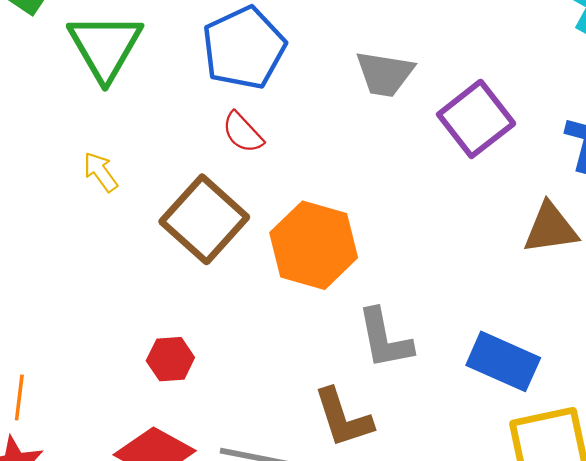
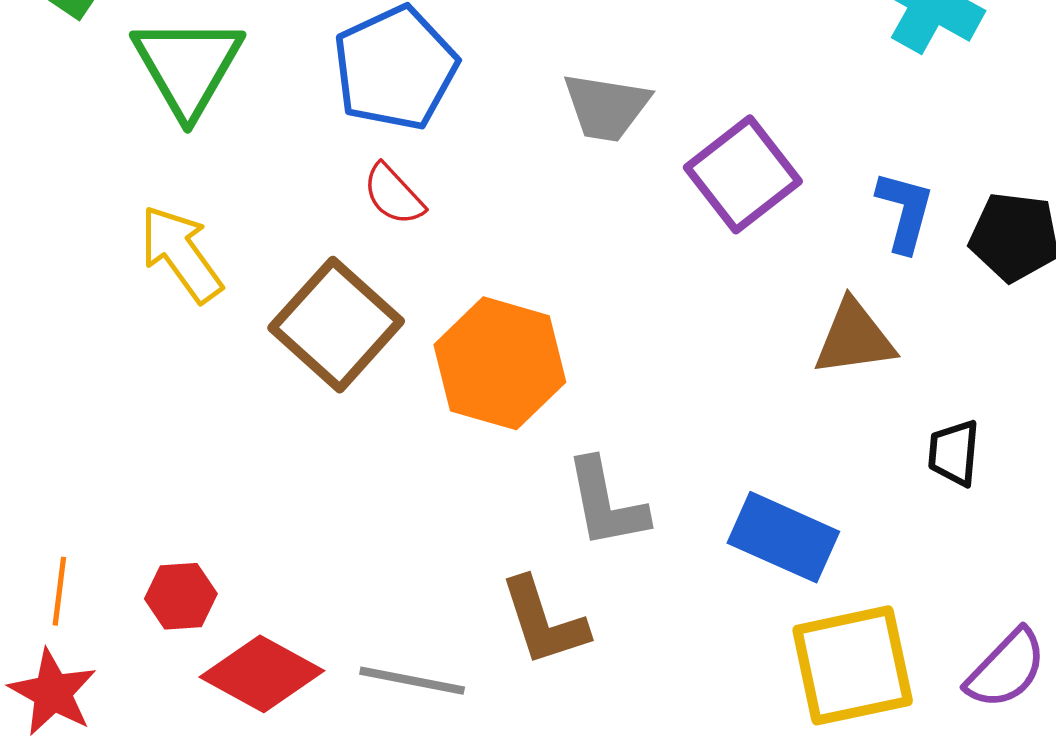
yellow arrow: (101, 172) -> (181, 254), size x1.6
red hexagon: (170, 359) -> (181, 596), moved

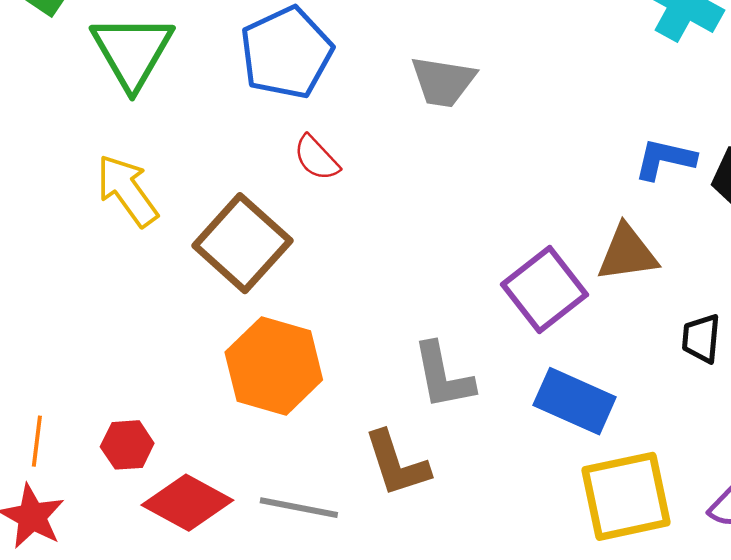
purple square: (743, 174) -> (545, 290), moved
red semicircle: (394, 195) -> (316, 158), moved
blue L-shape: (905, 211) -> (665, 159), turned -92
orange hexagon: (500, 363) -> (274, 366), moved

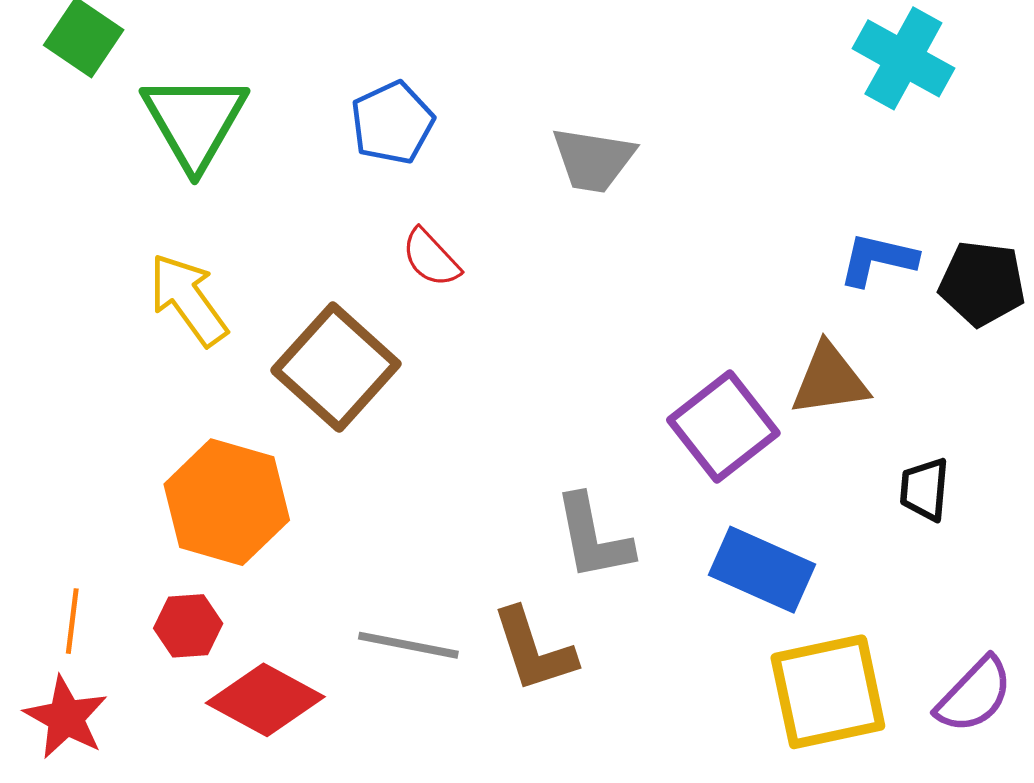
blue pentagon: (286, 53) -> (392, 123), size x0.7
orange hexagon: (274, 366) -> (227, 502), moved
gray line: (299, 508) -> (408, 645), moved

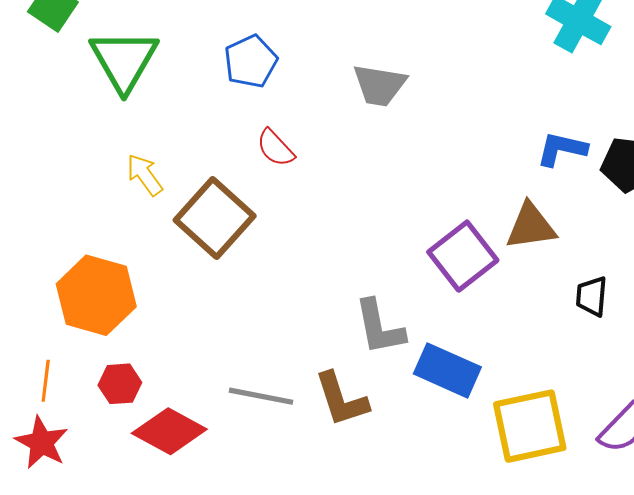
yellow arrow: (188, 300) -> (145, 175), moved, size x0.7
orange hexagon: (227, 502) -> (96, 295), moved
blue rectangle: (762, 570) -> (447, 370), moved

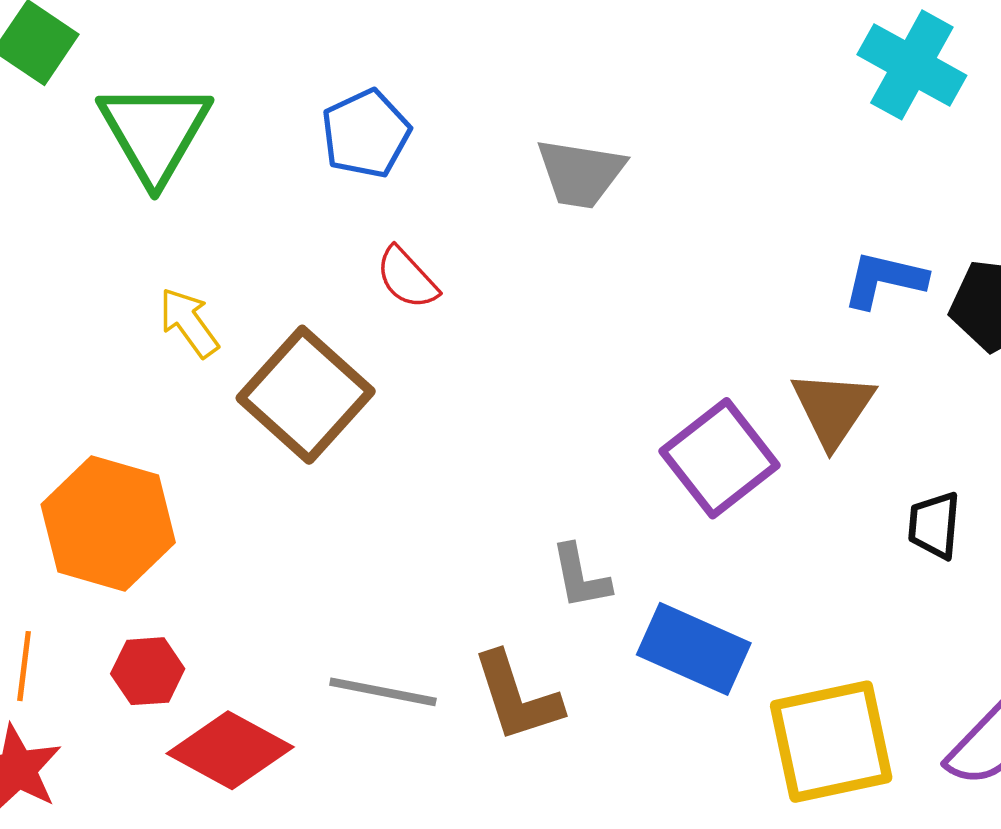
brown triangle: (531, 226) -> (833, 408), turned -48
gray L-shape: (379, 327) -> (580, 577), size x0.7

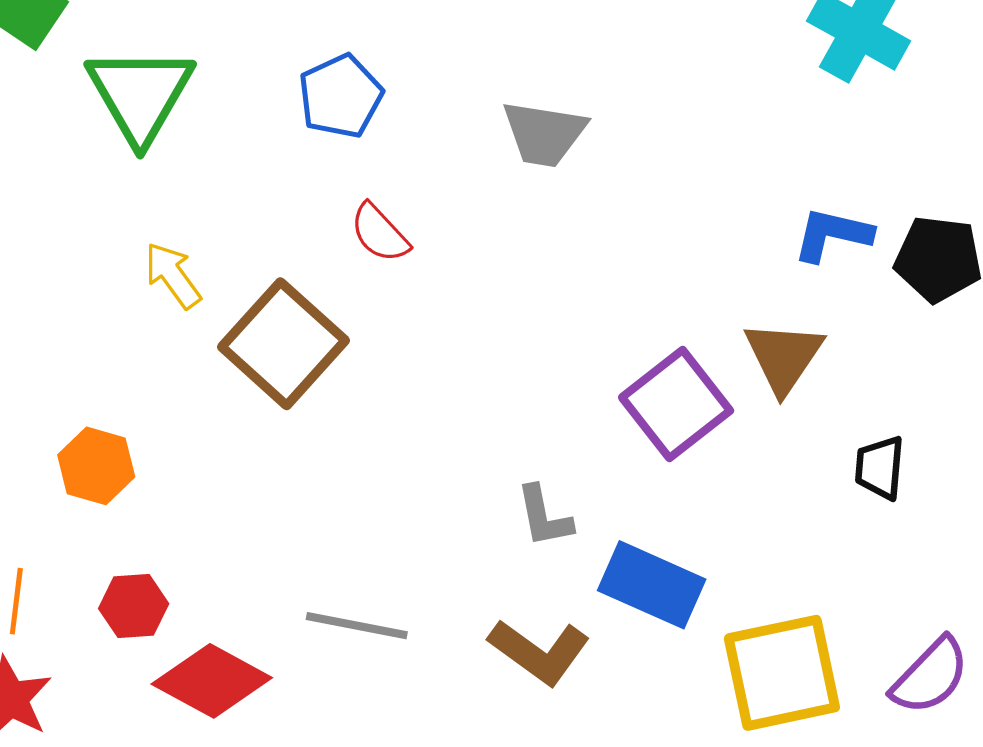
orange hexagon: (108, 523) -> (96, 466), size x0.6
brown L-shape: (517, 697) -> (539, 652), moved, turned -36

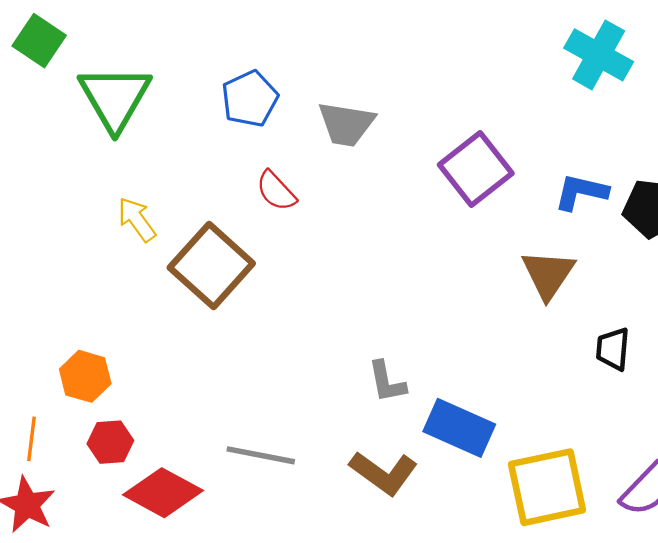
gray trapezoid: (544, 134) -> (346, 124), moved
purple square: (676, 404) -> (476, 169), moved
orange hexagon: (96, 466) -> (85, 376), moved

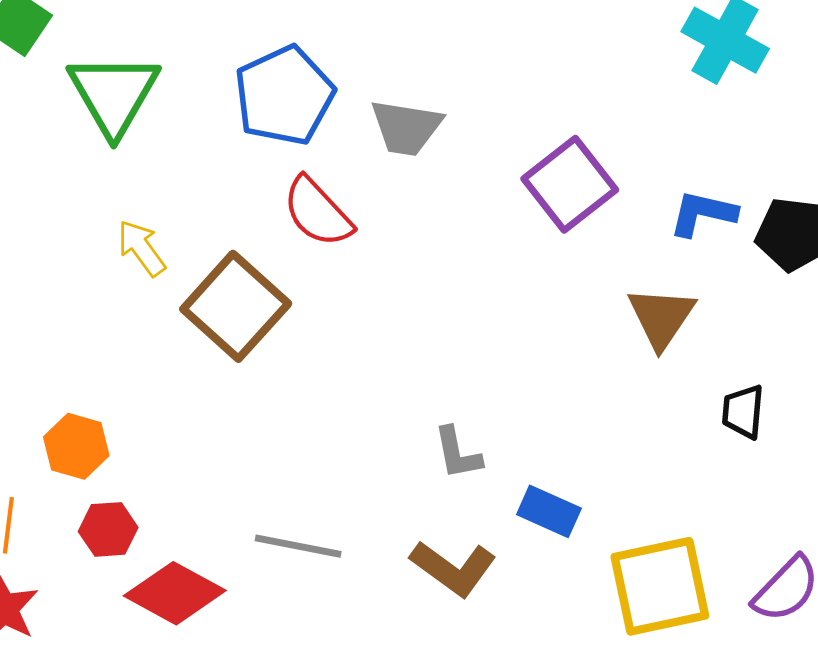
blue pentagon: (250, 99) -> (284, 96), size x1.4
red semicircle: (276, 191) -> (317, 212), size x1.4
blue rectangle: (459, 428) -> (549, 511), size x0.7

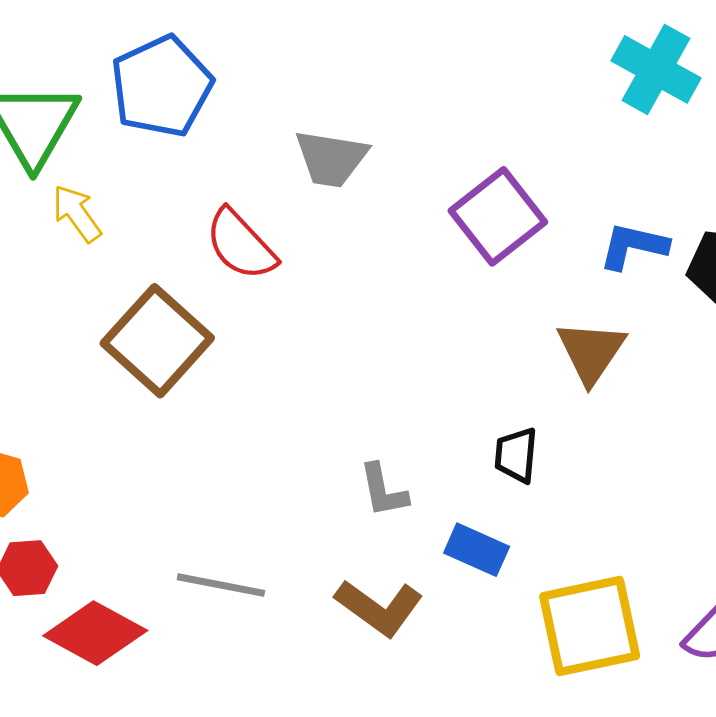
blue pentagon: (284, 96) -> (162, 86), moved
yellow arrow: (141, 248) -> (77, 214), moved
black trapezoid: (743, 412) -> (516, 455), moved

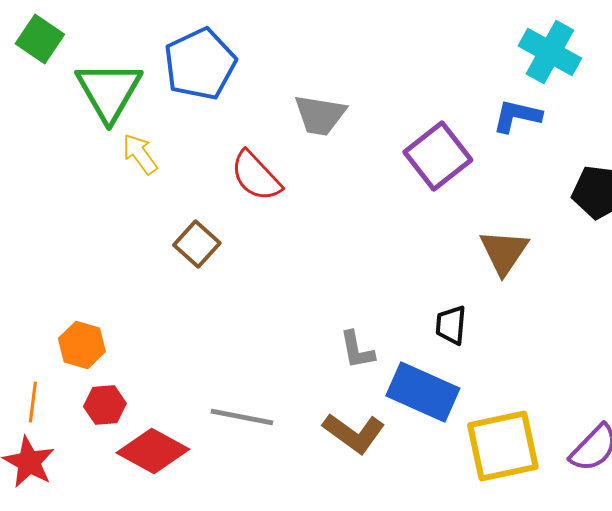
blue L-shape: (633, 246) -> (517, 116), moved
brown square: (157, 341) -> (197, 244), size x0.6
blue rectangle: (477, 550) -> (423, 392), size x1.6

